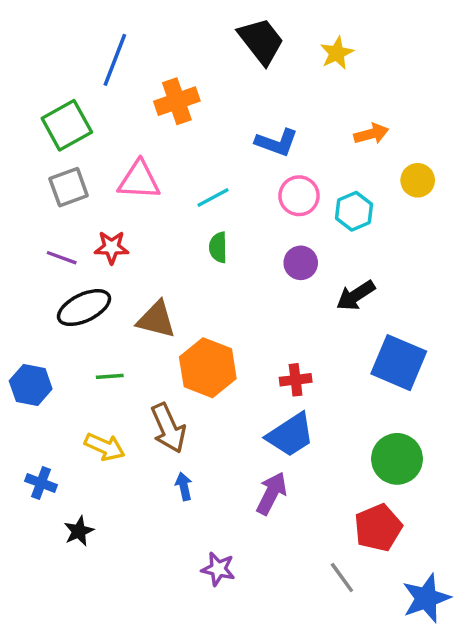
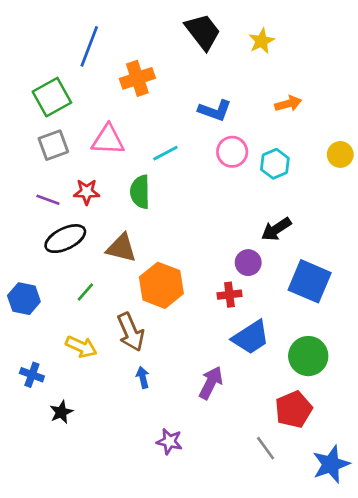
yellow circle: (418, 180) -> (340, 154), moved
green semicircle: (218, 247) -> (140, 192), moved, size x1.4
purple circle: (301, 263) -> (248, 263), moved
green line: (110, 376) -> (85, 292), turned -45
blue trapezoid: (290, 435) -> (251, 337), moved

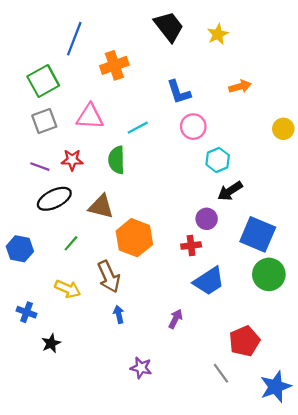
blue L-shape: (215, 110) -> (179, 92), turned 52
cyan hexagon: (275, 164) -> (218, 160), moved
green circle: (308, 356) -> (269, 274), moved
purple arrow: (211, 383) -> (175, 319), size x0.7

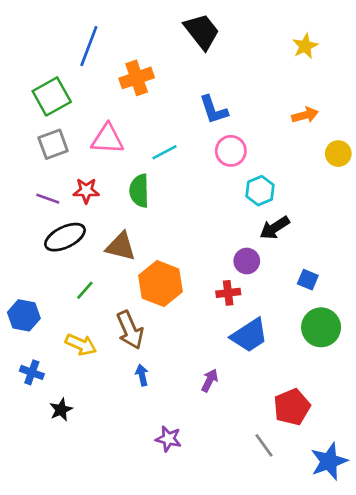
yellow star: (218, 34) -> (305, 46), moved
orange arrow: (240, 87) -> (305, 115), moved
blue square: (258, 234) -> (308, 280), size x0.5
blue hexagon: (20, 249) -> (24, 315), moved

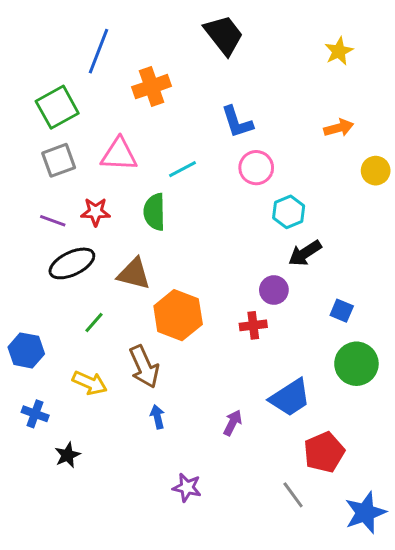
blue trapezoid: (249, 335) -> (290, 398), moved

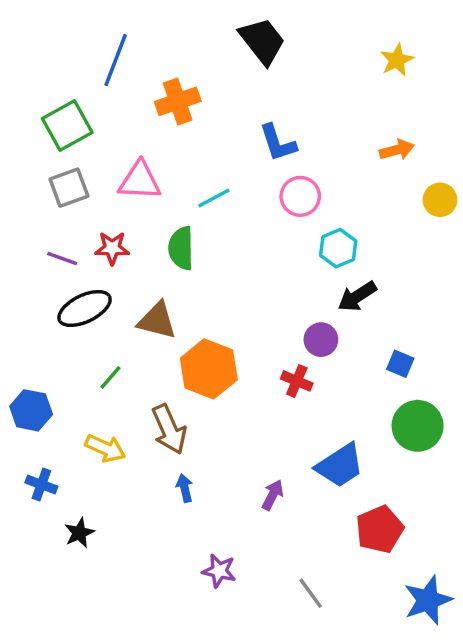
red cross: (253, 325) -> (297, 381), turned 30
gray line: (293, 495) -> (311, 593), moved

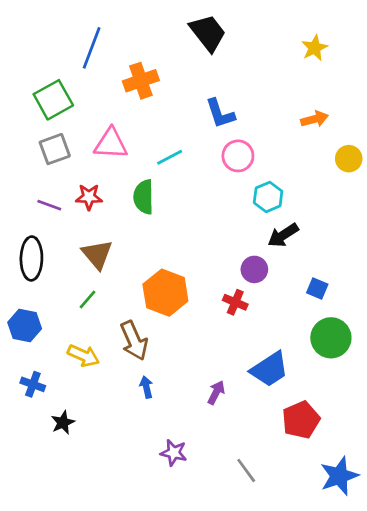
black ellipse: (85, 309) -> (31, 258), moved, turned -63
brown triangle: (157, 321) -> (97, 254), moved, turned 36

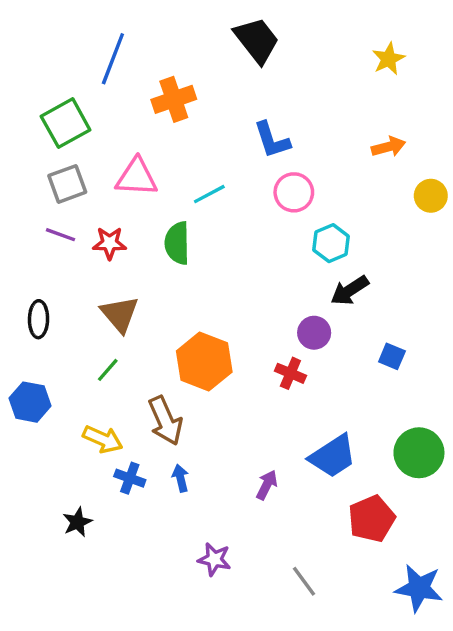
purple line: (49, 205) -> (60, 235), moved
black ellipse: (31, 258) -> (39, 319), size x0.7
green circle: (331, 338) -> (419, 453), moved
blue cross: (33, 384) -> (130, 478), moved
blue star: (339, 476) -> (419, 588), turned 30

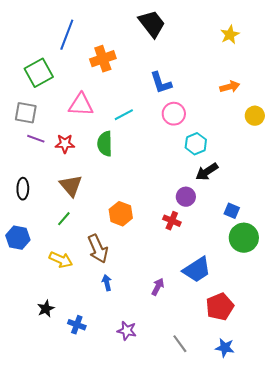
gray square: (67, 184) -> (26, 113), moved, turned 30
orange hexagon: (204, 361) -> (121, 214), size x0.7
green circle: (419, 453) -> (244, 238), moved
blue cross: (130, 478) -> (77, 325), moved
blue star: (419, 588) -> (225, 348), moved, size x0.7

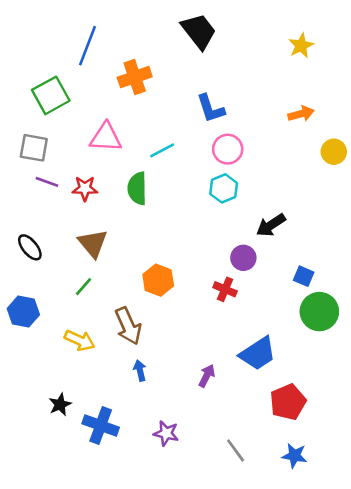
cyan hexagon: (196, 144) -> (224, 188), moved
black ellipse: (23, 189) -> (30, 247), turned -40
blue cross: (77, 325) -> (101, 426), size x1.5

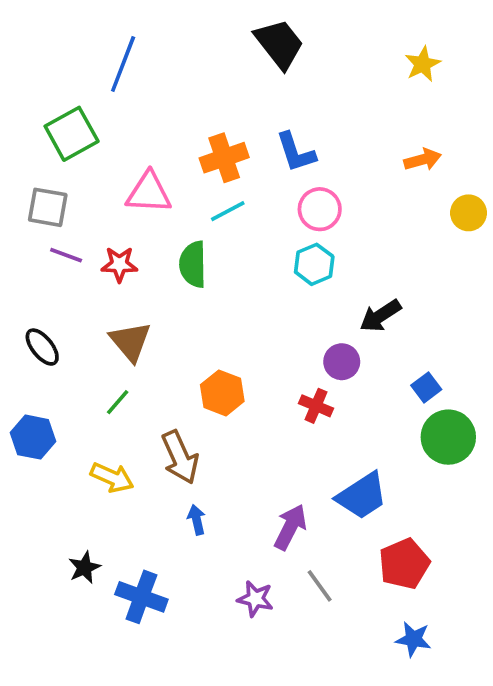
orange cross: (135, 77) -> (224, 158), moved
blue square: (304, 276) -> (426, 387), turned 30
purple arrow: (207, 376) -> (290, 527), size x1.4
purple star: (166, 433) -> (255, 599), moved
gray line: (236, 450) -> (320, 586), moved

